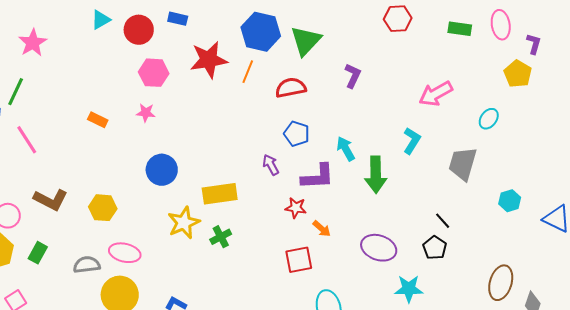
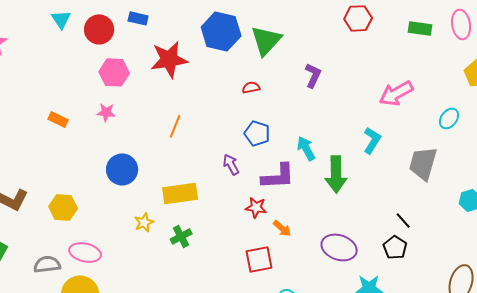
cyan triangle: (101, 20) -> (61, 19), turned -35
orange line: (248, 72) -> (175, 126), moved
red semicircle: (291, 88) -> (251, 87), size x0.6
yellow star: (184, 223) -> (144, 222), size x0.6

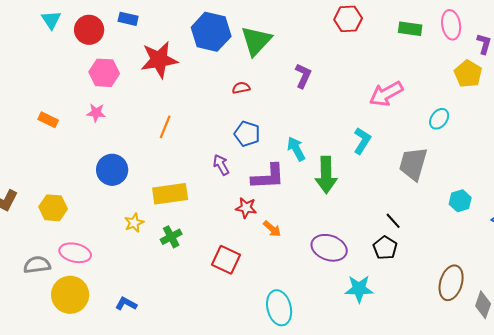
red square: (259, 259) -> (226, 260), moved, turned 36

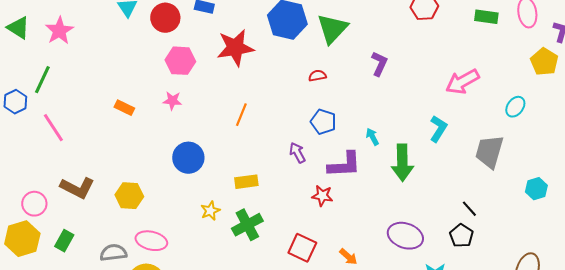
cyan arrow: (296, 149) -> (372, 137), size x0.7
yellow rectangle: (170, 194) -> (246, 182), size x0.7
orange arrow: (272, 229) -> (348, 257), moved
green cross: (171, 237) -> (247, 225), size x1.4

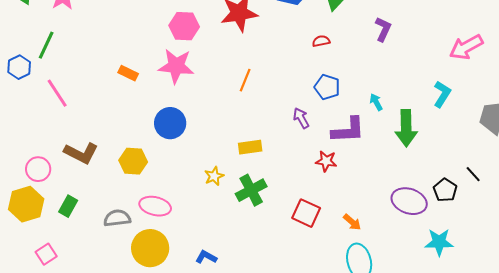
pink star: (172, 101) -> (176, 66), size x1.8
blue circle: (188, 158) -> (170, 123), moved
black pentagon: (461, 236) -> (445, 190), moved

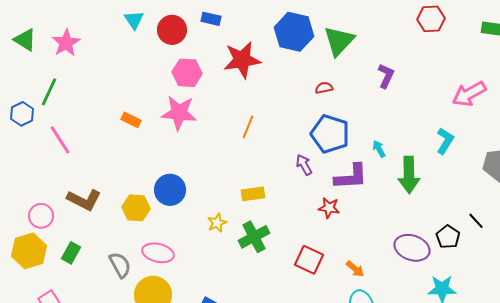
blue pentagon: (327, 87) -> (330, 134), size x1.5
blue circle: (170, 123) -> (170, 190), moved
gray semicircle: (117, 218) -> (120, 265), turned 68

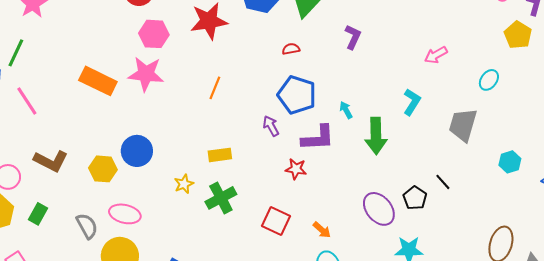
pink arrow: (469, 94) -> (436, 55), size x0.7
orange rectangle: (131, 120) -> (98, 81), size x1.8
purple ellipse: (412, 248) -> (379, 209), turned 32

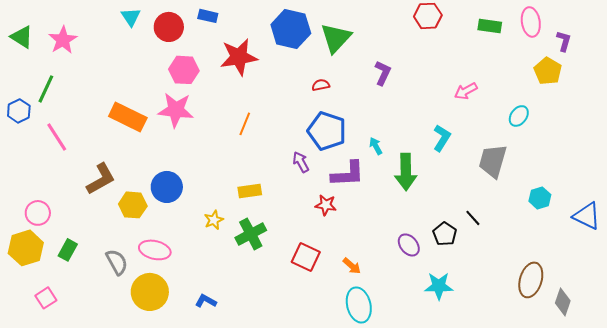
brown L-shape: (51, 161) -> (101, 179), moved, turned -56
purple ellipse: (379, 209) -> (409, 245), size x0.7

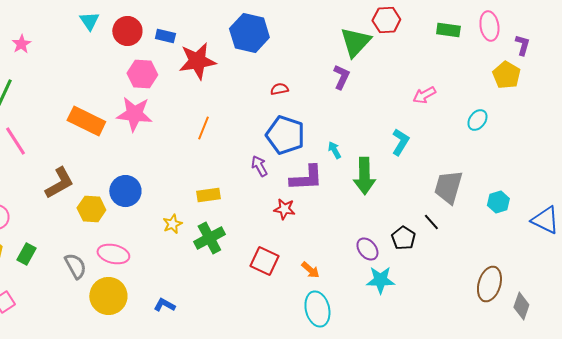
blue rectangle: (208, 16) -> (165, 36), moved
green triangle: (336, 38) -> (355, 42), moved
pink star: (63, 40) -> (21, 44), size x0.7
gray trapezoid: (493, 161) -> (448, 187), moved
cyan star: (439, 286) -> (380, 280), moved

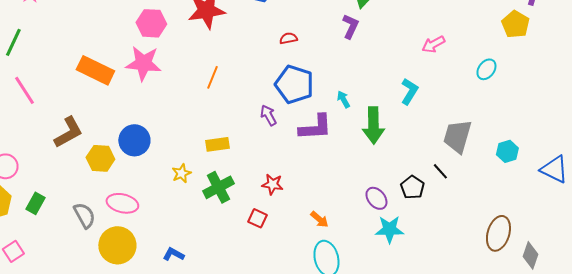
red star: (284, 209) -> (272, 184), moved
red square: (264, 261) -> (257, 218), moved, size x0.7

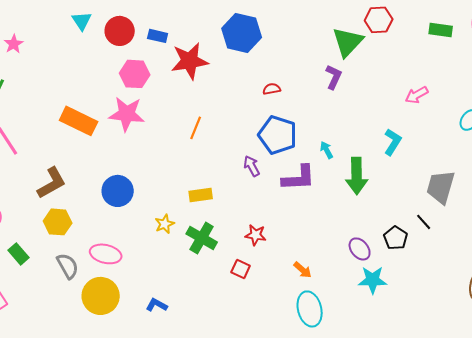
yellow hexagon: (100, 158) -> (58, 222), moved
green cross: (218, 187) -> (202, 238), turned -32
green rectangle: (35, 203) -> (19, 254), turned -70

